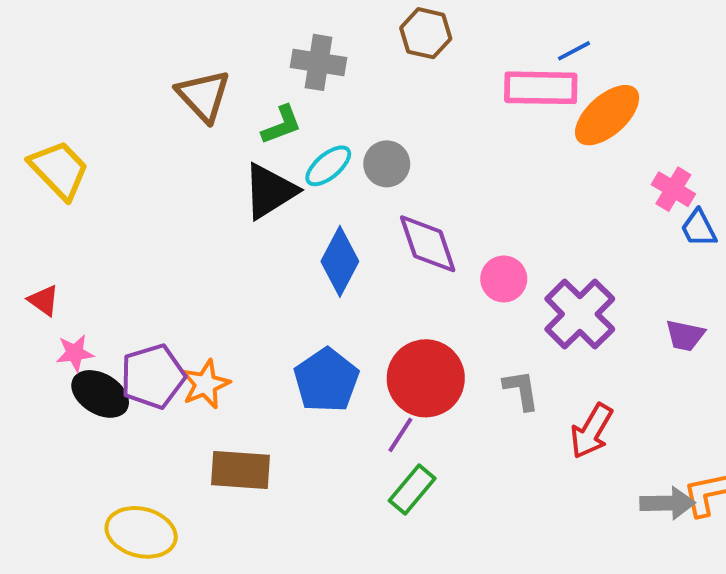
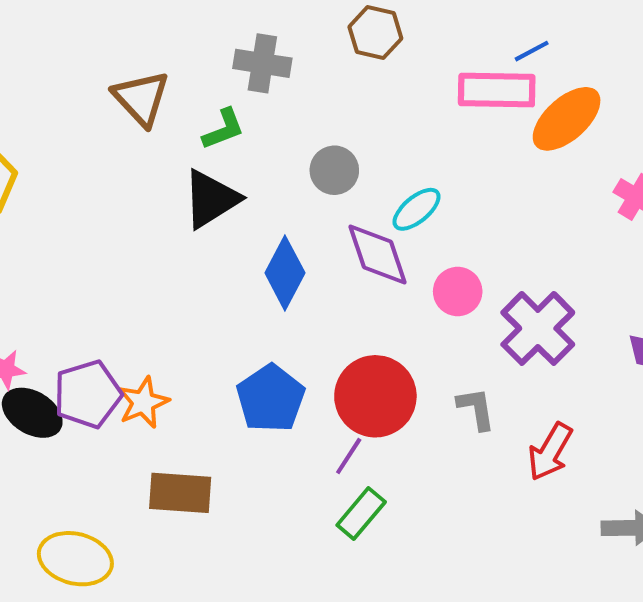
cyan ellipse: (328, 166) -> (417, 209), moved

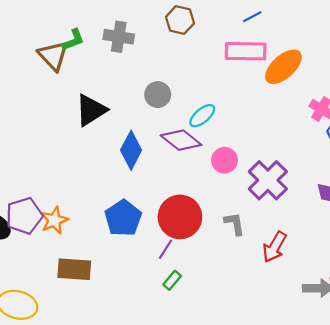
blue line: (532, 51) -> (252, 17), moved
green L-shape: (223, 129) -> (73, 40), moved
purple diamond: (377, 254) -> (181, 140), turned -33
green rectangle: (361, 513) -> (172, 280), size x0.7

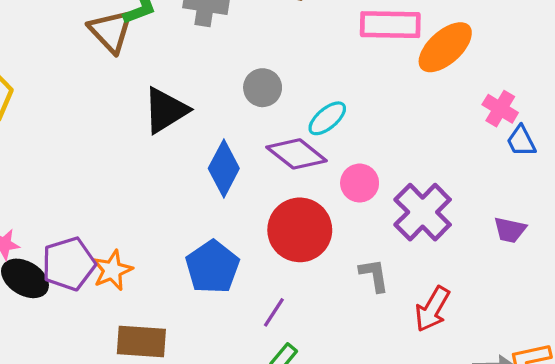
red circle: (180, 217) -> (300, 230), moved

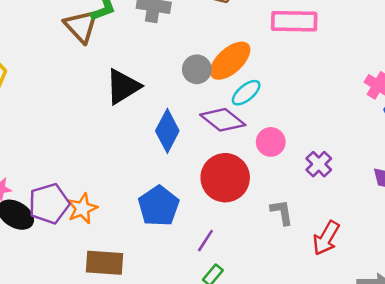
orange ellipse: (445, 47) -> (230, 61), moved
purple cross: (423, 212) -> (319, 164), size x0.6

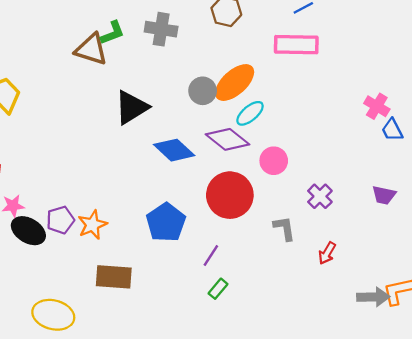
brown triangle: (81, 26) -> (91, 49), turned -30
blue diamond: (167, 131) -> (174, 150), turned -75
purple cross: (319, 164) -> (320, 196), moved
purple pentagon: (49, 204) -> (60, 220), size x0.7
red arrow: (326, 238) -> (327, 253), size x0.7

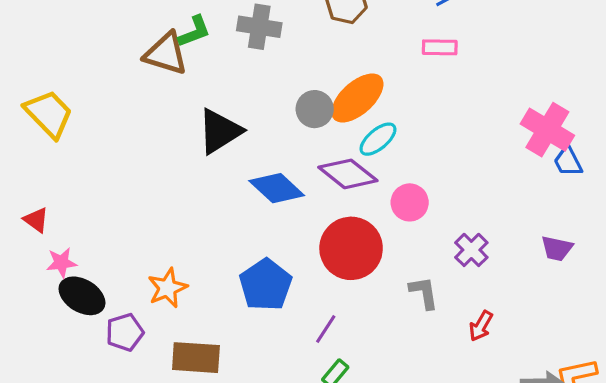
pink rectangle: (296, 45) -> (440, 47), size x0.6
pink cross: (377, 106) -> (547, 130), size x1.5
purple pentagon: (60, 220) -> (125, 332), moved

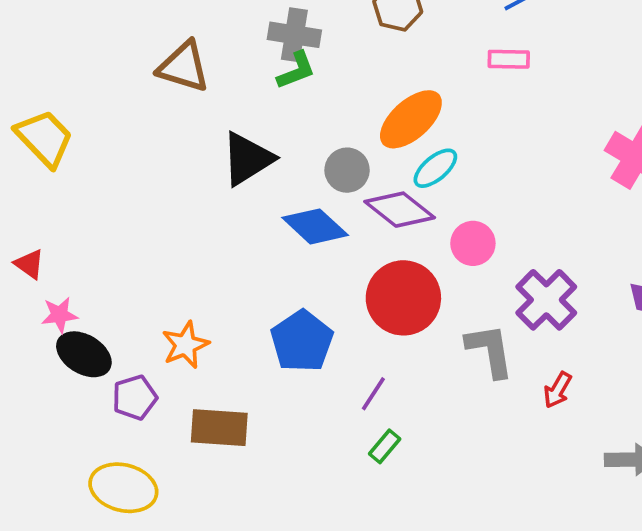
green L-shape: (194, 32) -> (296, 70), moved
gray circle: (315, 109) -> (347, 170), moved
purple cross: (471, 250) -> (546, 300), size x1.5
gray L-shape: (424, 293) -> (490, 351), size x1.4

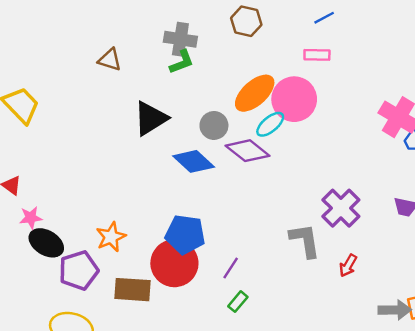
brown triangle: (184, 67) -> (110, 60), size x0.7
pink circle: (473, 243) -> (294, 99), moved, size x1.6
red circle: (403, 298) -> (174, 263), moved
blue pentagon: (302, 341) -> (185, 234), turned -30
purple pentagon: (135, 398) -> (79, 270), size x1.4

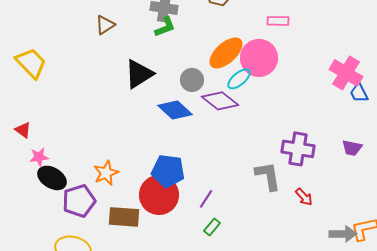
brown triangle: (110, 60) -> (105, 25), turned -50
purple cross: (341, 208) -> (298, 149), turned -36
red arrow: (348, 266) -> (304, 197), turned -72

